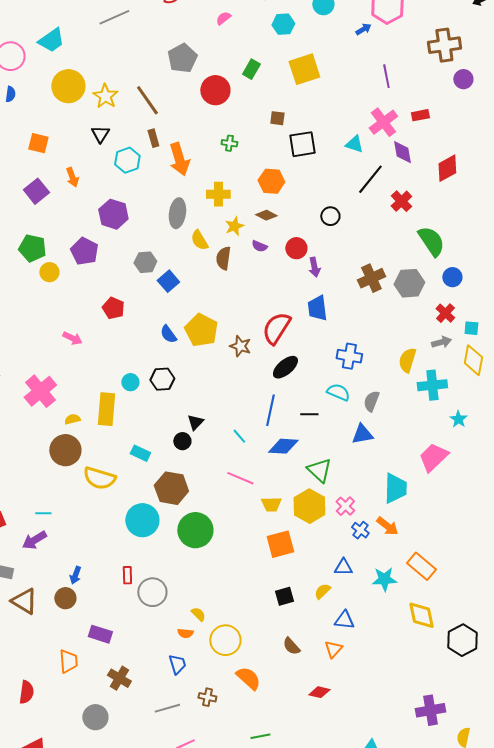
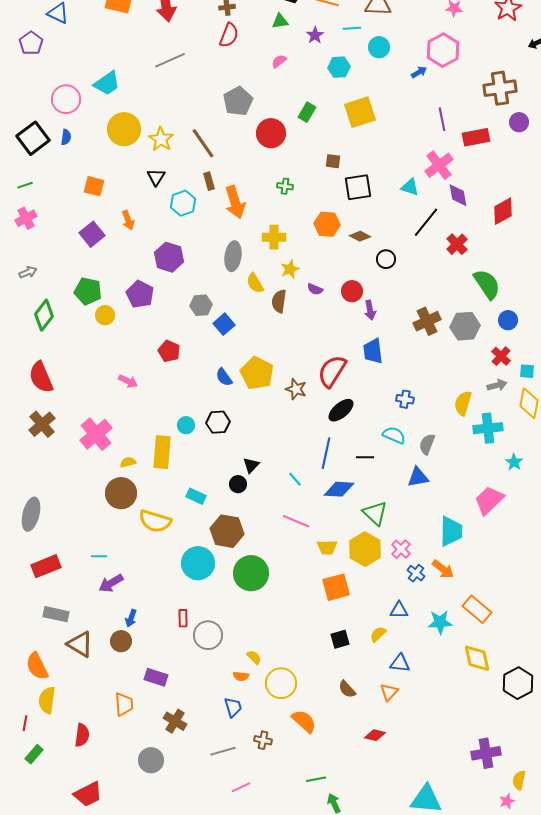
red rectangle: (420, 115) -> (476, 137), moved, size x1.5
brown diamond: (266, 215) -> (360, 236), moved
blue cross: (349, 356) -> (405, 399), size x0.7
purple arrow: (34, 540) -> (111, 583), moved

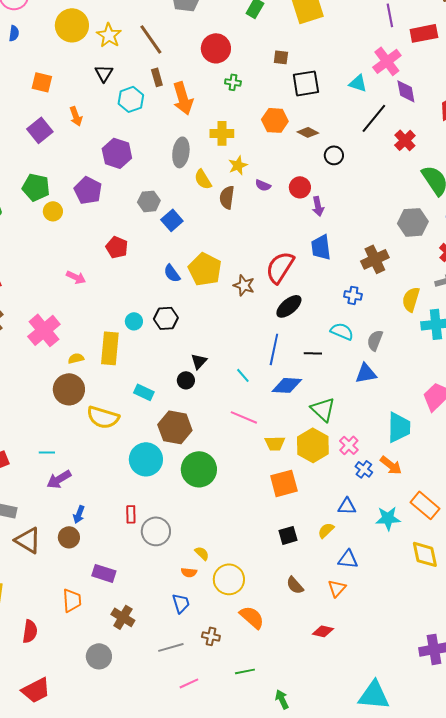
red circle: (271, 133) -> (216, 48), moved
brown cross: (427, 321) -> (375, 259), moved
green line: (316, 779) -> (245, 671), moved

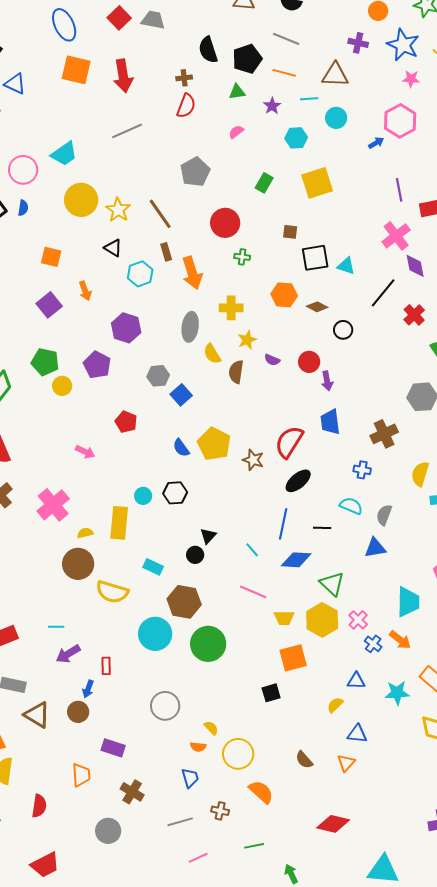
black triangle: (104, 73) -> (113, 248), turned -30
cyan triangle: (358, 83) -> (346, 266), moved
red rectangle: (131, 514) -> (106, 666), moved
black square: (288, 535) -> (271, 693), moved
red diamond: (323, 631) -> (333, 824), moved, size x1.5

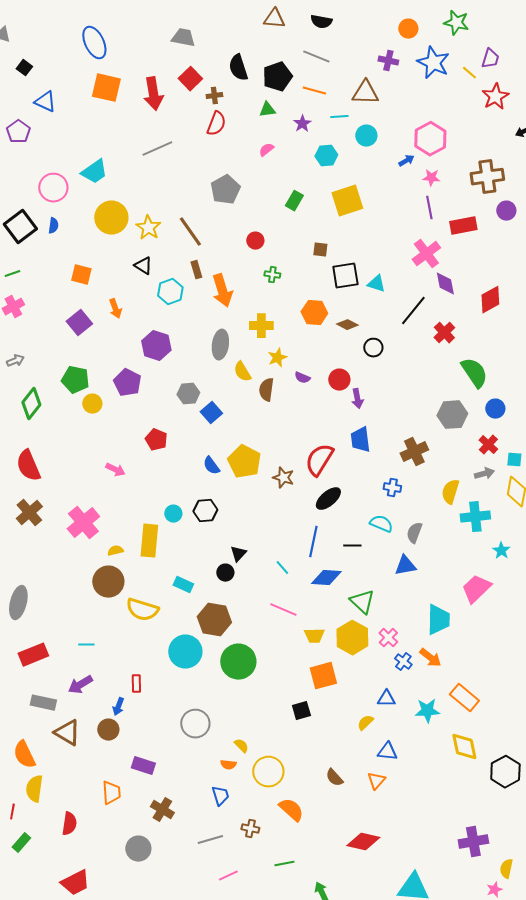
red square: (119, 18) -> (190, 79), moved
pink star: (411, 79) -> (431, 178), moved
red circle: (225, 223) -> (255, 241), size x0.6
purple arrow: (68, 654) -> (80, 685), moved

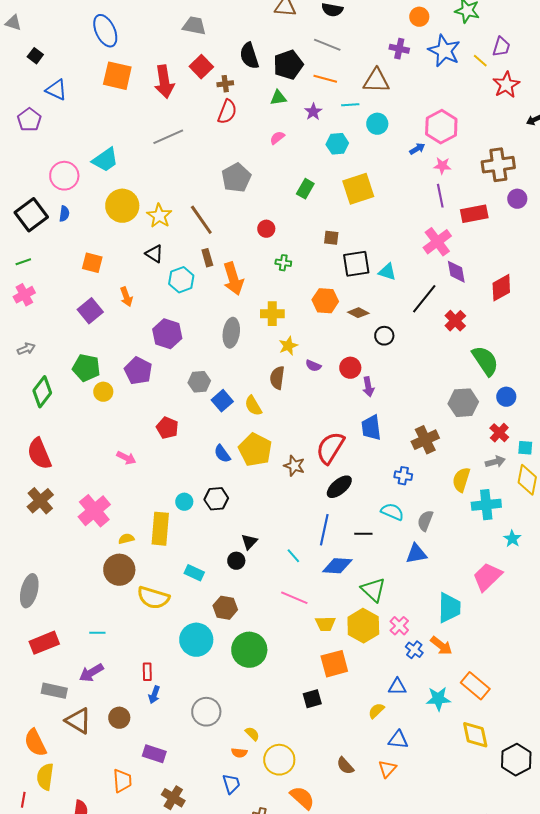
yellow semicircle: (242, 372) -> (253, 406), moved
brown hexagon: (214, 620) -> (225, 608), size x0.7
blue arrow: (118, 707) -> (154, 695), moved

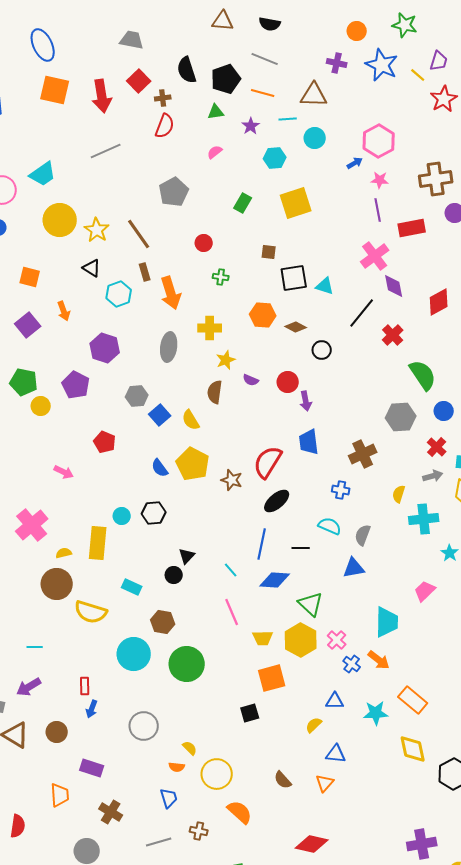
yellow semicircle: (461, 480) -> (399, 494), size x0.7
pink trapezoid: (487, 577) -> (425, 591), size x0.7
pink line: (294, 598) -> (232, 612), turned 44

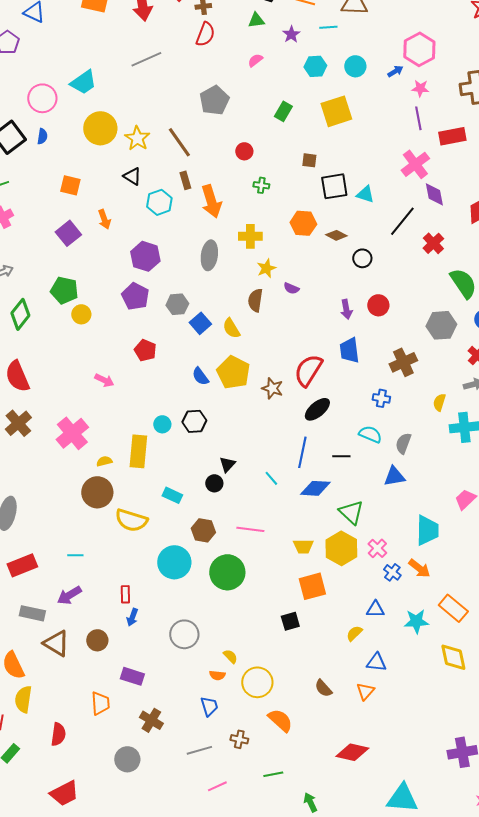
cyan circle: (315, 138) -> (355, 66), moved
red circle: (288, 382) -> (378, 305), moved
purple pentagon: (76, 385) -> (135, 296), moved
pink line: (232, 612) -> (250, 529), moved, turned -60

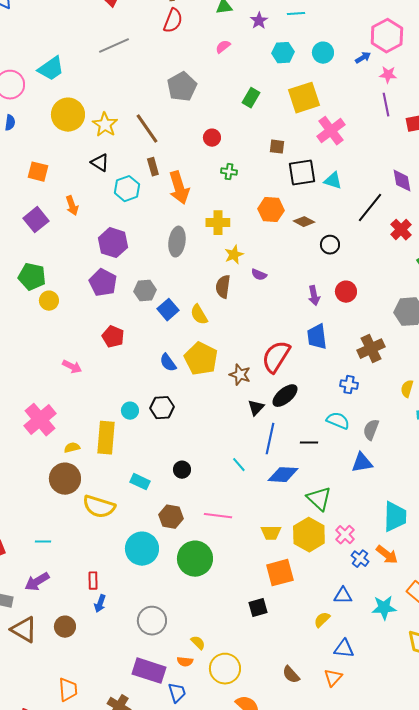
pink cross: (415, 164) -> (331, 131), moved
black triangle: (227, 464) -> (256, 408), moved
purple rectangle: (132, 676) -> (149, 671), moved, size x1.4

